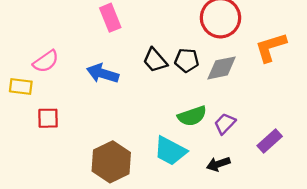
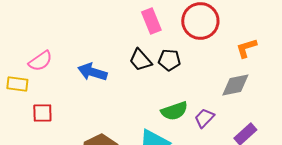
pink rectangle: (110, 18) -> (151, 21), moved
orange L-shape: (271, 47) -> (246, 48), size x0.7
gray diamond: (222, 68) -> (235, 85), moved

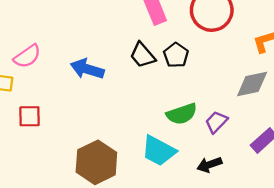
black pentagon: (169, 60) -> (176, 55), turned 30

